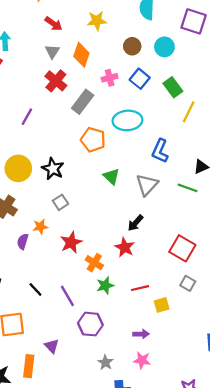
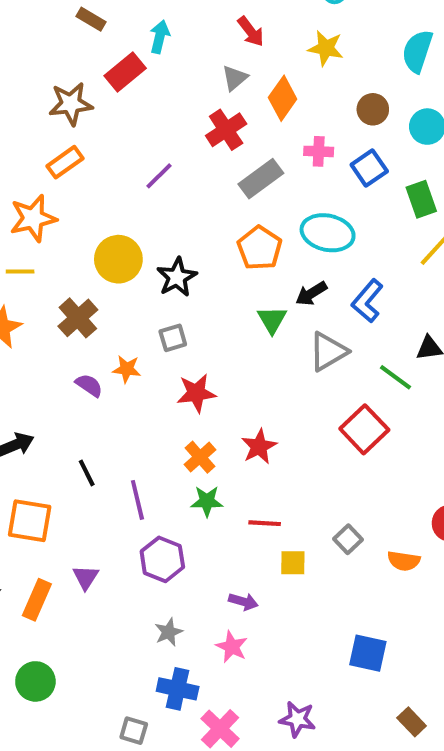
black arrow: (135, 223) -> (311, 294), moved
purple semicircle: (23, 241) -> (89, 385), turned 91
red star: (71, 242) -> (196, 393), moved
red square: (182, 248) -> (364, 429), moved

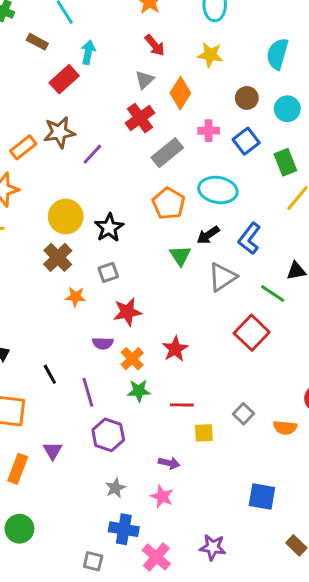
brown star: (71, 104) -> (59, 132), moved
brown cross: (78, 318) -> (58, 257), moved
purple semicircle: (89, 385) -> (103, 343), moved, turned 150

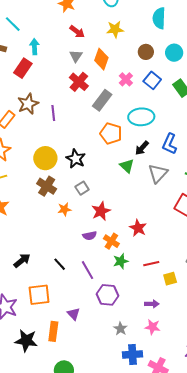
pink cross: (209, 131) -> (126, 79), turned -32
purple line: (92, 154) -> (53, 113), turned -35

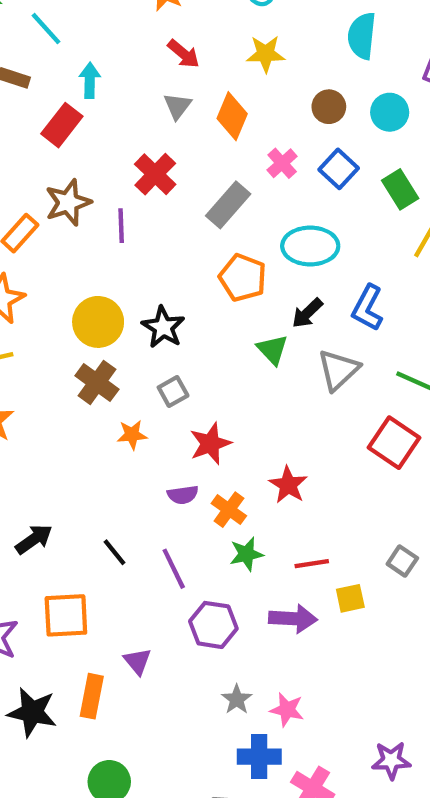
red cross: (79, 82) -> (155, 174), moved
purple arrow: (152, 304) -> (293, 619), moved, size x1.5
pink star: (153, 327) -> (287, 710), moved

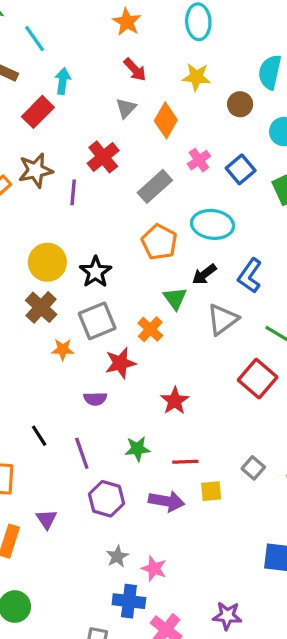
brown circle: (329, 107) -> (240, 104), moved
gray square: (173, 391) -> (97, 321), size x1.6
orange cross: (229, 510) -> (150, 329), moved

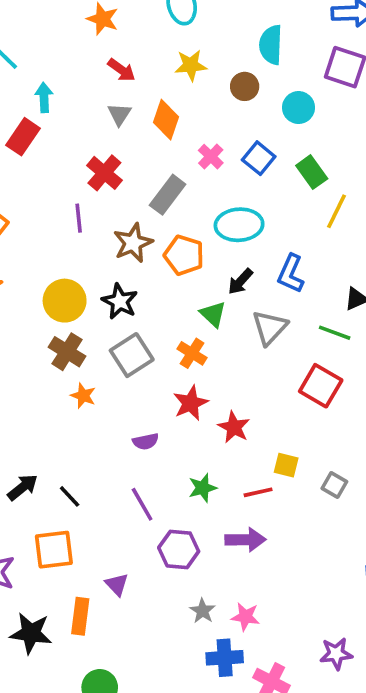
brown star: (36, 170) -> (133, 243), moved
orange star: (63, 349) -> (83, 396), moved, turned 30
red star: (120, 363) -> (191, 403), moved
black line: (39, 436) -> (70, 496), moved
yellow square: (211, 491) -> (286, 465), moved, turned 30

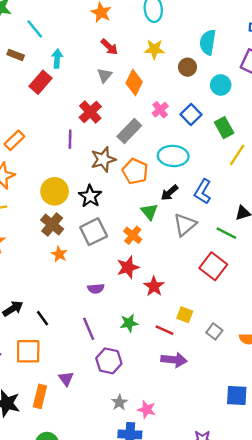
red line: (258, 492) -> (165, 330), turned 30
purple arrow: (245, 540) -> (174, 360), moved

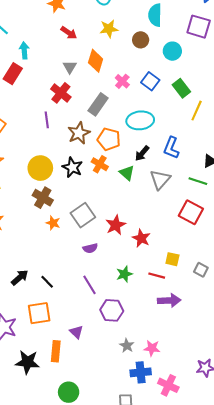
gray triangle: (105, 75) -> (70, 67), moved
gray square: (94, 232) -> (83, 215), moved
orange cross: (133, 235) -> (100, 164), moved

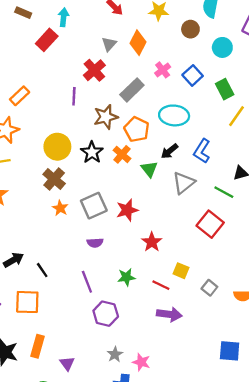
red star: (116, 225) -> (127, 210), moved
purple triangle: (76, 332) -> (67, 363), moved

